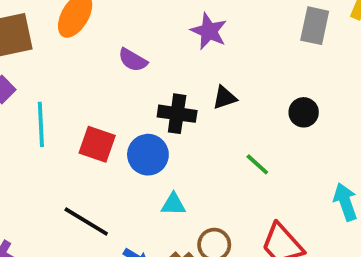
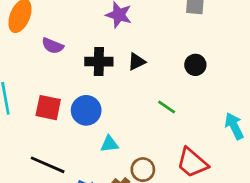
purple semicircle: (133, 60) -> (53, 46), moved
black cross: (177, 114) -> (99, 62), moved

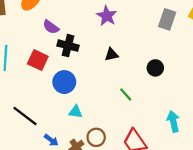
black cross: (99, 62) -> (68, 46), moved
red square: (48, 108) -> (38, 60), moved

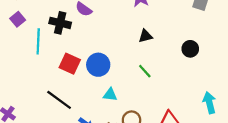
black cross: (68, 46) -> (60, 23), moved
red square: (38, 60) -> (70, 64), moved
green line: (126, 94) -> (145, 71), moved

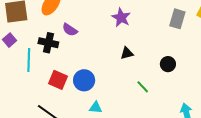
green line: (145, 71) -> (143, 87), moved

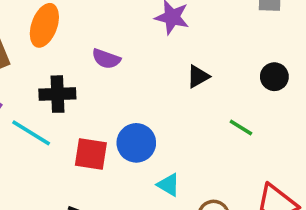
purple semicircle: (70, 30) -> (106, 59), moved
cyan line: (29, 60) -> (31, 133), turned -45
cyan triangle: (96, 107) -> (169, 185), turned 40

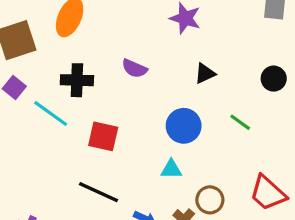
purple semicircle: (106, 59) -> (134, 68), moved
blue circle: (136, 143) -> (184, 126), moved
cyan triangle: (169, 185) -> (171, 169), turned -35

